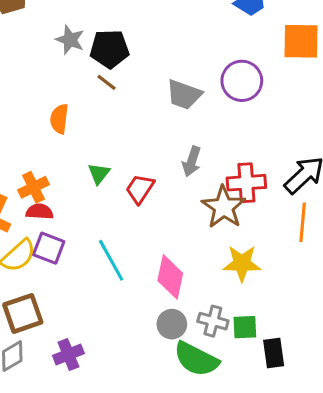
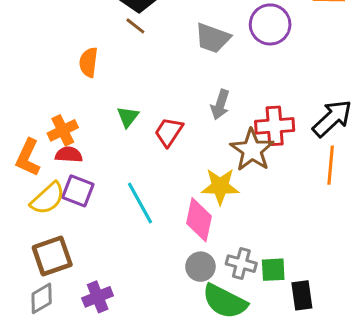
yellow star: (242, 263) -> (220, 186), moved

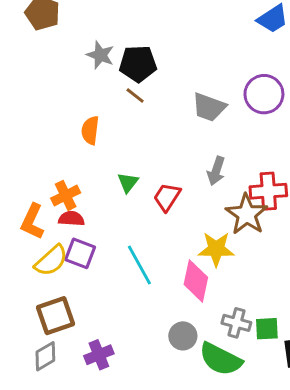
gray circle: (200, 267) -> (183, 336), moved

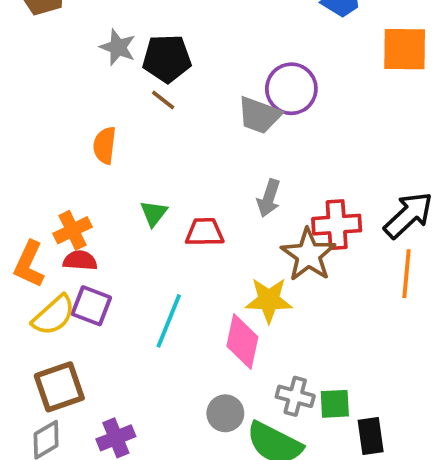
purple circle: (264, 94) -> (291, 89), moved
red trapezoid: (167, 197) -> (205, 232), turned 56
cyan line: (139, 265) -> (169, 321), turned 51

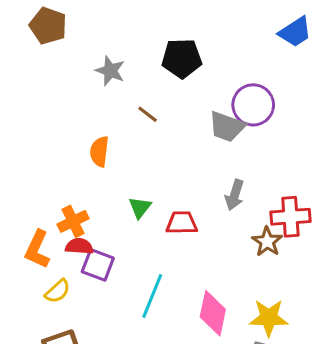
black pentagon: (167, 59) -> (182, 58), moved
brown star: (308, 255) -> (267, 242), size x0.7
yellow star: (269, 300) -> (269, 318), moved
purple square: (91, 306) -> (98, 265), moved
yellow semicircle: (54, 315) -> (57, 291), size x0.7

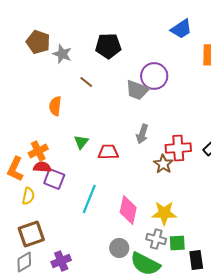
brown pentagon: (48, 26) -> (38, 42), moved
yellow semicircle: (57, 291) -> (28, 196), turned -36

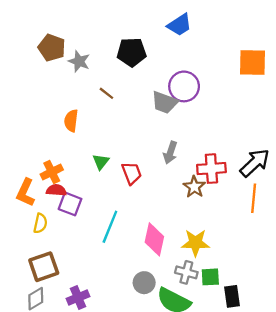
blue trapezoid: (181, 29) -> (179, 25), moved
red trapezoid: (108, 152) -> (132, 173), turned 70

